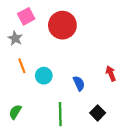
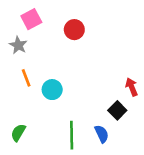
red circle: (62, 25) -> (74, 30), size x0.6
blue semicircle: (79, 83) -> (102, 134), moved
black square: (98, 113) -> (117, 110), moved

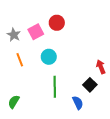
pink square: (31, 19) -> (36, 32), moved
cyan circle: (52, 90) -> (49, 57), moved
green line: (72, 135) -> (55, 87), moved

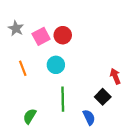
red circle: (57, 23) -> (63, 35), moved
gray star: (14, 35) -> (16, 28), moved
green semicircle: (14, 102) -> (30, 116), moved

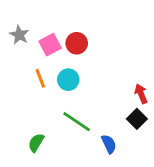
orange line: (23, 68) -> (40, 78), moved
black square: (103, 97) -> (137, 119), moved
green line: (63, 99) -> (77, 122), turned -55

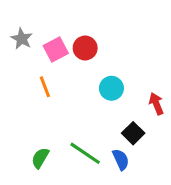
cyan circle: (68, 80) -> (111, 88), moved
black square: (137, 119) -> (133, 133), moved
green line: (77, 122) -> (85, 153), moved

